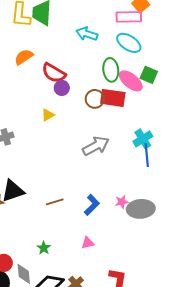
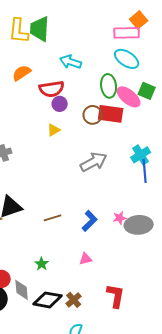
cyan arrow: (87, 34) -> (71, 62), moved
red semicircle: (54, 73) -> (52, 89), turned -40
yellow triangle: (48, 115) -> (54, 130), moved

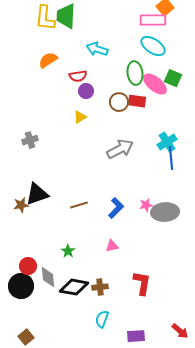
red semicircle: (52, 89) -> (78, 76), size x0.7
red rectangle: (111, 114) -> (137, 101), size x0.7
brown cross: (74, 300) -> (100, 287), turned 35

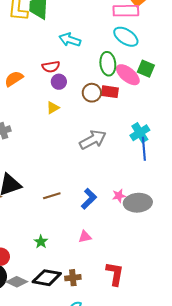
orange semicircle: (48, 60) -> (14, 79), moved
gray diamond: (48, 277) -> (17, 282), moved, turned -60

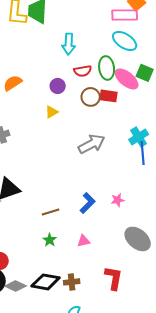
cyan arrow: (70, 40) -> (69, 44), turned -105
red semicircle: (51, 67) -> (83, 71), moved
brown line: (52, 196) -> (51, 212), moved
gray ellipse: (138, 203) -> (138, 239), moved, turned 44
green star: (41, 242) -> (50, 240), moved

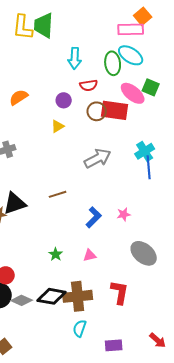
green ellipse: (107, 68) -> (113, 63), moved
red rectangle: (109, 96) -> (115, 110), size x1.5
brown line: (51, 212) -> (58, 194), moved
brown cross: (72, 282) -> (78, 296), size x1.8

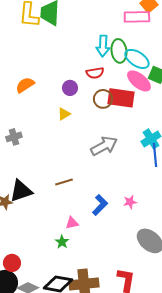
cyan ellipse: (131, 55) -> (137, 59), moved
cyan arrow: (75, 58) -> (103, 46), moved
pink triangle: (90, 255) -> (72, 223), moved

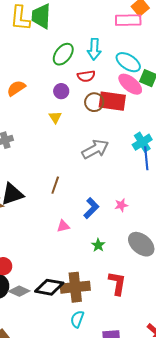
green ellipse: (119, 51) -> (63, 54), moved, turned 45
yellow triangle: (64, 114) -> (55, 117), turned -32
brown line: (64, 182) -> (55, 185), turned -54
green star: (62, 242) -> (98, 245), moved

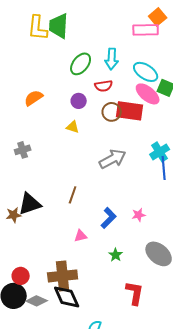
yellow triangle: (55, 117) -> (73, 127), turned -40
black diamond: (49, 287) -> (67, 297), turned 56
brown cross: (75, 287) -> (63, 276), moved

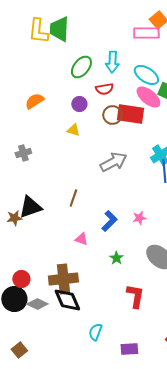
pink triangle: (81, 236) -> (81, 239), turned 32

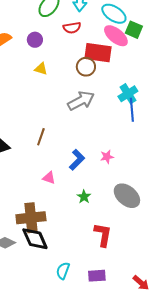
purple circle: (79, 104) -> (35, 40), moved
brown circle: (112, 115) -> (86, 67), moved
purple rectangle: (129, 349) -> (97, 276), moved

